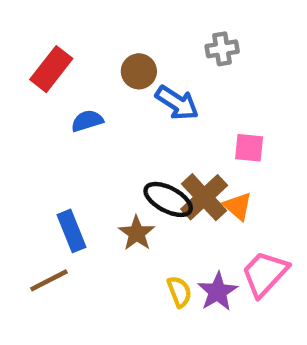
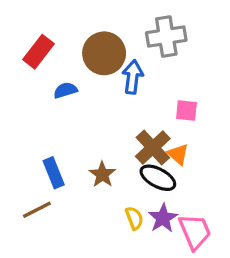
gray cross: (222, 49) -> (166, 37), size x1.6
brown circle: (139, 71) -> (104, 53), size x1.6
blue arrow: (177, 103) -> (133, 77), turned -116
black ellipse: (168, 199) -> (158, 178), moved
pink trapezoid: (265, 274) -> (195, 232), moved, turned 114

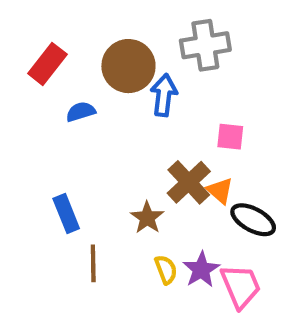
brown star: (102, 174) -> (147, 218), moved
black ellipse: (158, 178) -> (253, 220), moved
brown line: (37, 210) -> (93, 263), moved, turned -64

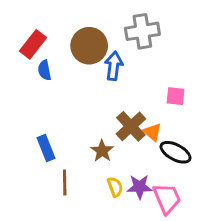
blue semicircle: (81, 112) -> (45, 70), moved, turned -84
pink square: (230, 137) -> (176, 96), moved
purple star: (201, 270) -> (140, 187), turned 30

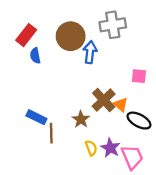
blue rectangle: (46, 148) -> (36, 117), turned -42
brown line: (65, 182) -> (51, 133), moved
purple star: (140, 187) -> (110, 148), turned 30

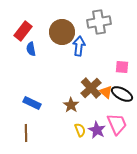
black ellipse: (139, 121) -> (122, 94), moved
brown line: (51, 133) -> (26, 133), moved
pink trapezoid: (132, 157) -> (117, 124), moved

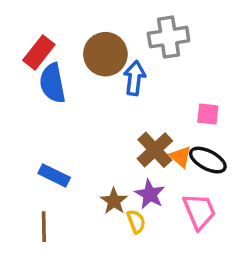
blue semicircle: (31, 49) -> (52, 83), size x1.6
brown star: (71, 105) -> (114, 201), moved
purple star: (97, 130) -> (150, 194), moved

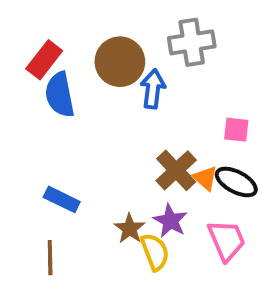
yellow semicircle: (136, 222) -> (155, 252), size x1.4

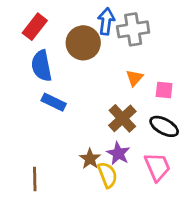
red rectangle: (44, 60) -> (35, 27), moved
blue arrow: (153, 89) -> (106, 21), moved
orange triangle: (205, 178) -> (134, 78), moved, turned 30
blue rectangle: (62, 199) -> (54, 102), moved

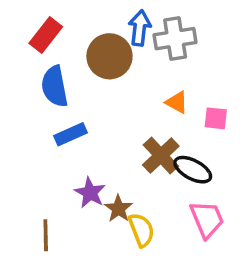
orange triangle: (134, 78) -> (177, 102), turned -42
blue rectangle: (54, 102) -> (71, 134), turned -50
black ellipse: (164, 126) -> (193, 170), moved
purple star: (118, 153) -> (90, 193), moved

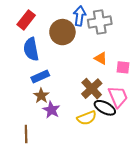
black ellipse: (193, 170) -> (105, 108), moved
brown star: (118, 209) -> (41, 96), moved
pink trapezoid: (207, 219) -> (118, 97), moved
yellow semicircle: (141, 230) -> (87, 118), moved, turned 90

